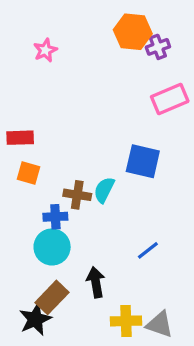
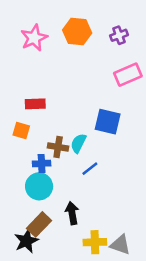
orange hexagon: (133, 32) -> (77, 31), moved
pink star: (45, 50) -> (34, 38), size x1.5
red rectangle: (20, 138) -> (35, 104), moved
blue line: (148, 250) -> (90, 169), moved

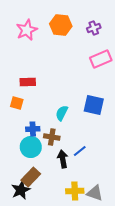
blue square: (108, 122) -> (94, 105), moved
brown cross: (58, 147) -> (52, 137), moved
blue line: (90, 169) -> (80, 151), moved
black arrow: (72, 213) -> (63, 159), moved

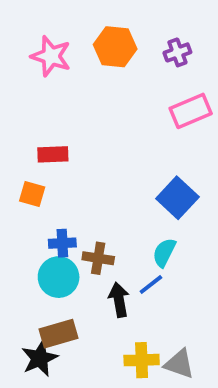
pink star: (27, 30) -> (51, 56), turned -30
blue square: (94, 105) -> (177, 198), turned 30
cyan semicircle: (62, 113) -> (164, 253), moved
brown rectangle: (31, 177) -> (59, 334), turned 30

